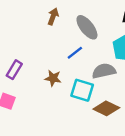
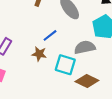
blue line: (75, 53) -> (50, 35), moved

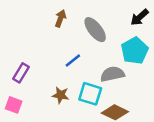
brown star: (39, 54) -> (61, 95), moved

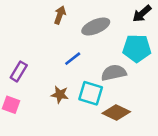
gray ellipse: (95, 30) -> (96, 26), turned -75
cyan pentagon: (135, 51) -> (137, 48), turned 30

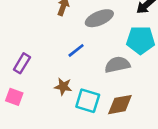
cyan square: (91, 93) -> (88, 101), moved
brown diamond: (116, 112) -> (120, 105), turned -36

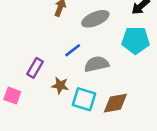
purple rectangle: (22, 63) -> (35, 68), moved
gray semicircle: (117, 65) -> (97, 64), moved

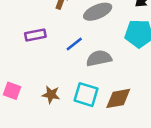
purple rectangle: (35, 68) -> (35, 35), moved, turned 48
brown star: (60, 85) -> (51, 95), moved

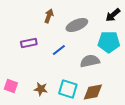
gray semicircle: (99, 58) -> (90, 61), moved

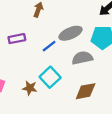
gray ellipse: (77, 25) -> (71, 33), moved
cyan square: (68, 89) -> (50, 77), moved, turned 30

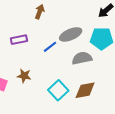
cyan square: (50, 77) -> (58, 90), moved
brown star: (30, 88) -> (24, 76), moved

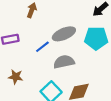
gray semicircle: (82, 58) -> (64, 62), moved

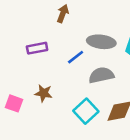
gray ellipse: (64, 34) -> (101, 42), turned 30

